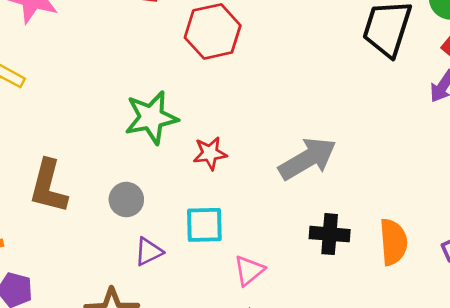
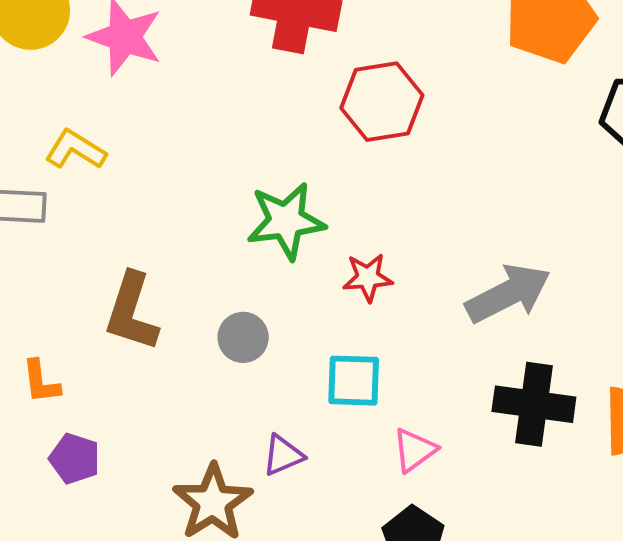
black cross: (330, 234) -> (534, 404), size x1.4
purple triangle: (149, 252) -> (283, 455), moved

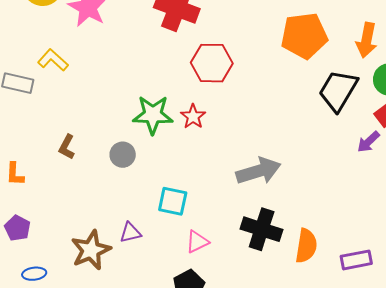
red star: (368, 277) -> (193, 117), moved, turned 30
brown L-shape: (132, 312) -> (67, 147), size x0.6
gray circle: (243, 337) -> (123, 155), moved
purple pentagon: (75, 459) -> (17, 228), moved

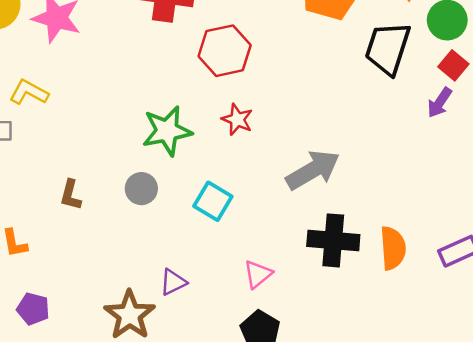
red star: (193, 117) -> (237, 119), moved
cyan square: (173, 201) -> (213, 201), moved, turned 32

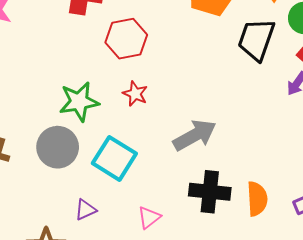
gray circle: (141, 189) -> (58, 147), size x1.6
cyan square: (213, 201) -> (114, 158), size x1.4
purple triangle: (173, 282) -> (85, 210), moved

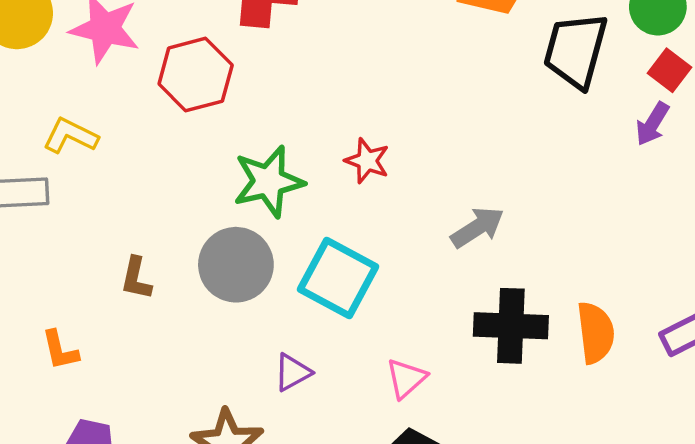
red hexagon: (126, 39) -> (196, 75), moved
gray arrow: (195, 135) -> (477, 227), size x0.7

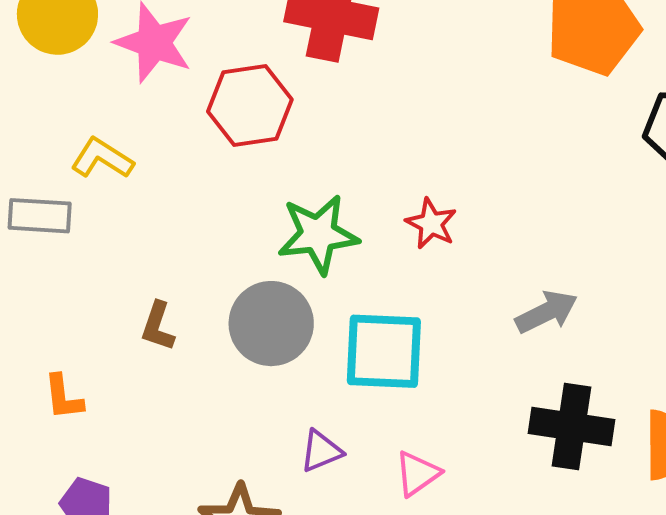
cyan square: (338, 278) -> (384, 351), turned -32
pink triangle: (406, 378) -> (417, 474), moved

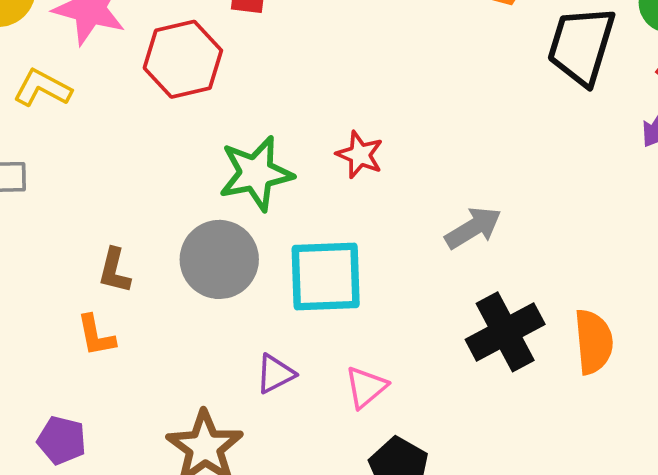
yellow L-shape: (102, 158) -> (42, 88), moved
orange L-shape: (63, 397) -> (96, 335), moved
black cross: (572, 427) -> (505, 332), turned -32

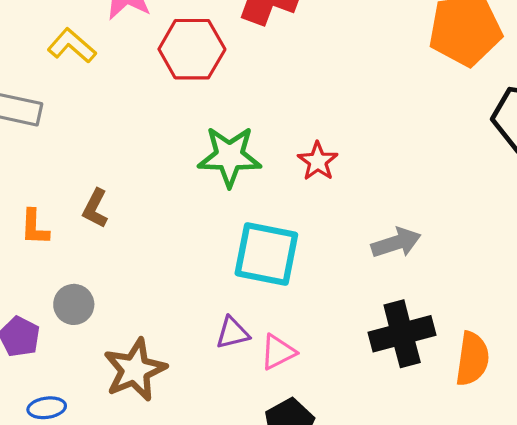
gray circle: (219, 259) -> (74, 304), moved, size x0.6
orange L-shape: (96, 335) -> (35, 227), moved
purple triangle: (275, 374) -> (232, 333), moved

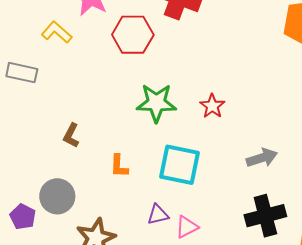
orange L-shape: (35, 227) -> (119, 166), moved
gray circle: (74, 304) -> (57, 196), size x1.4

